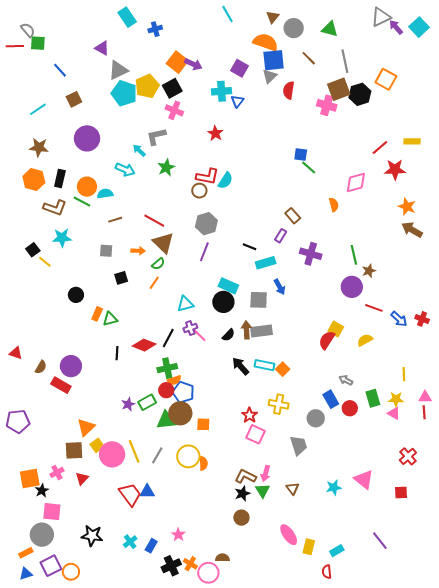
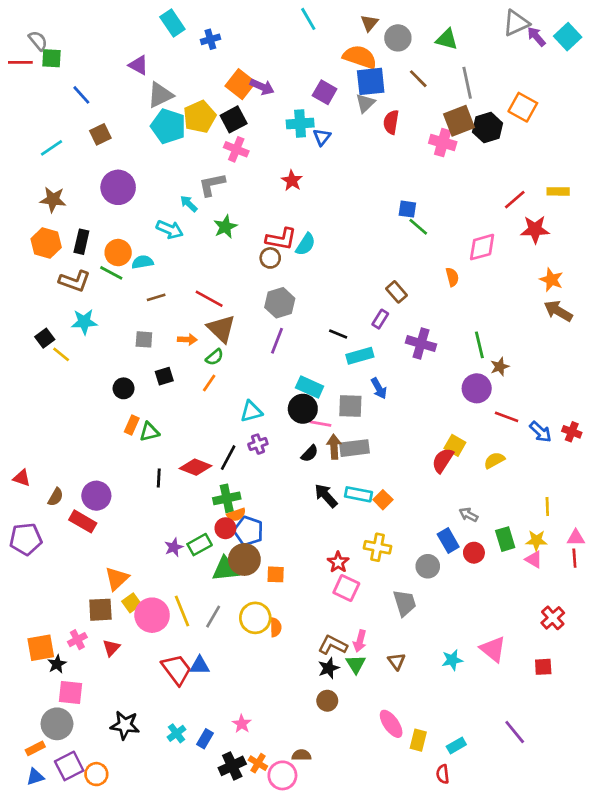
black circle: (76, 295) -> (124, 388), moved
pink line: (199, 335) -> (320, 424), moved, turned -35
purple pentagon: (18, 421) -> (26, 539), moved

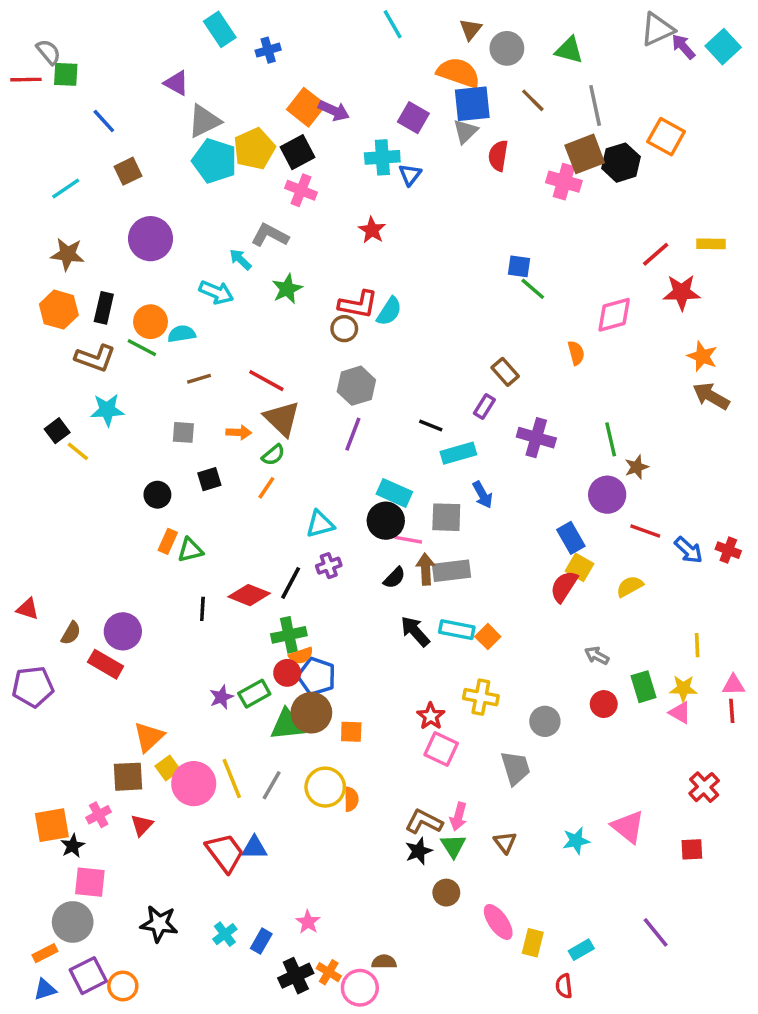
gray L-shape: (212, 185) -> (270, 235), turned 40
blue rectangle: (448, 540) -> (571, 538), moved
brown circle: (327, 701) -> (446, 893), moved

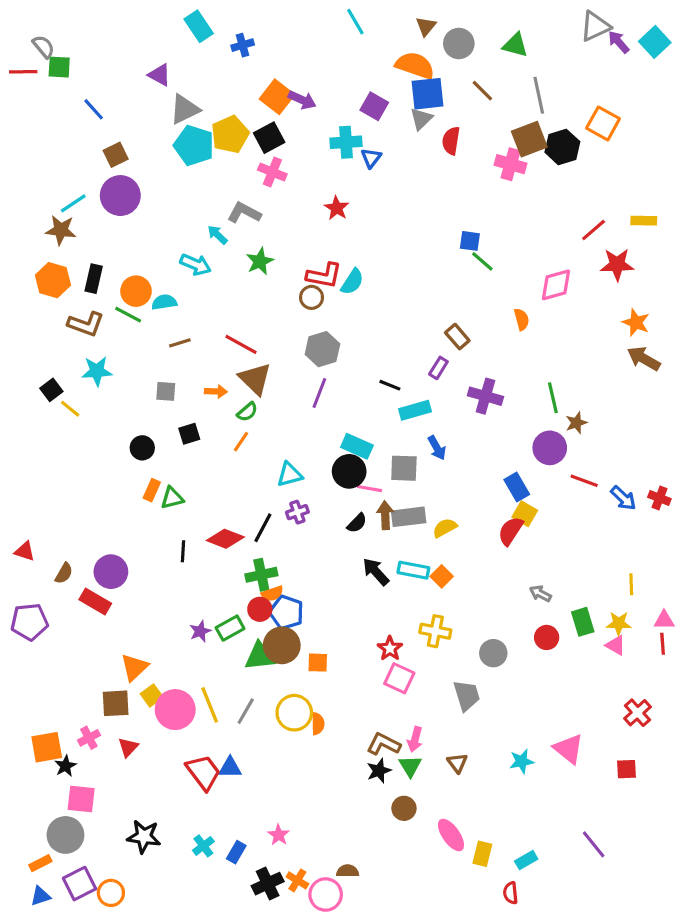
cyan line: (66, 189) -> (73, 203), moved
purple circle: (150, 239) -> (120, 196), moved
yellow semicircle: (630, 586) -> (445, 528), moved

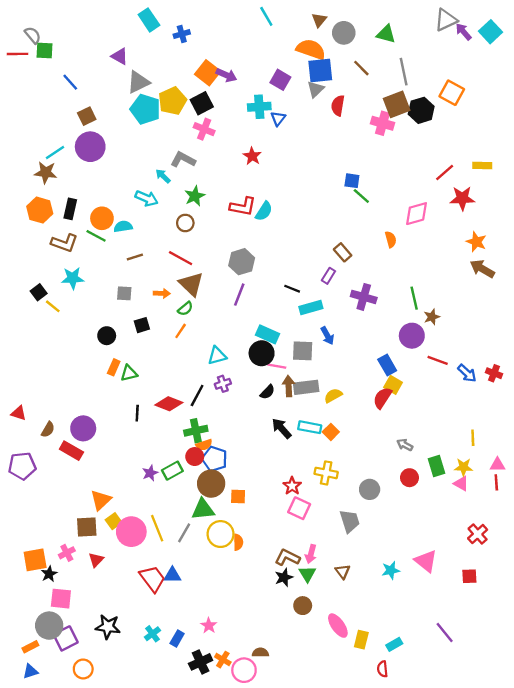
brown circle: (312, 297) -> (185, 223), moved
green triangle: (260, 656) -> (203, 509), moved
purple square: (80, 884) -> (66, 638), moved

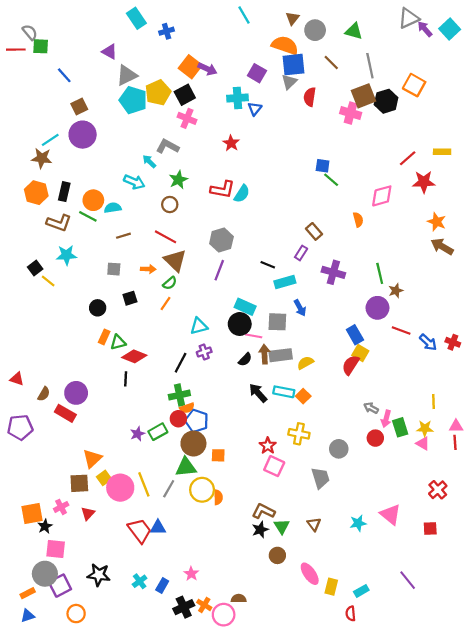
red diamond: (169, 404) -> (134, 356), moved
pink arrow: (311, 554) -> (386, 419), moved

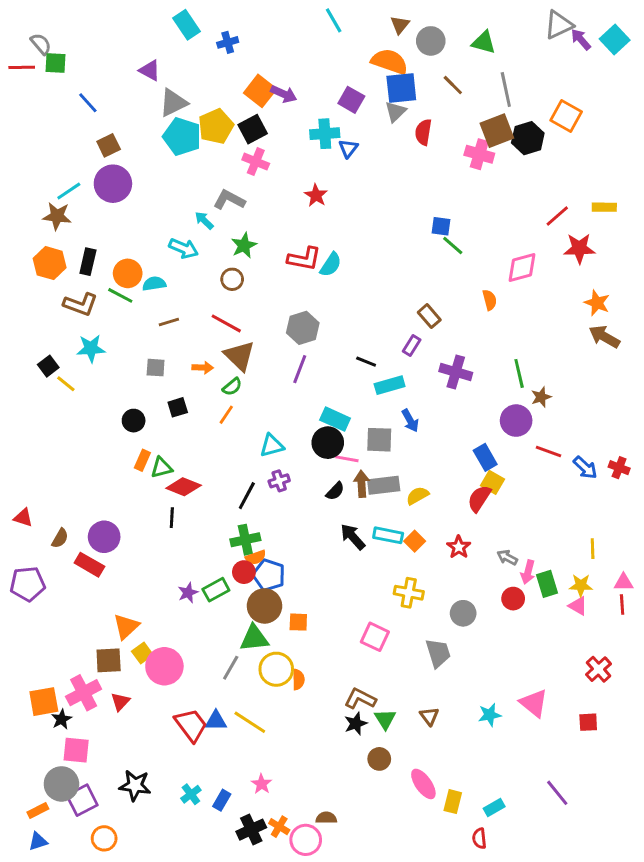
red star: (268, 446) -> (459, 547), moved
yellow line: (144, 484) -> (250, 722), moved, turned -35
pink cross: (61, 507) -> (84, 693), size x1.6

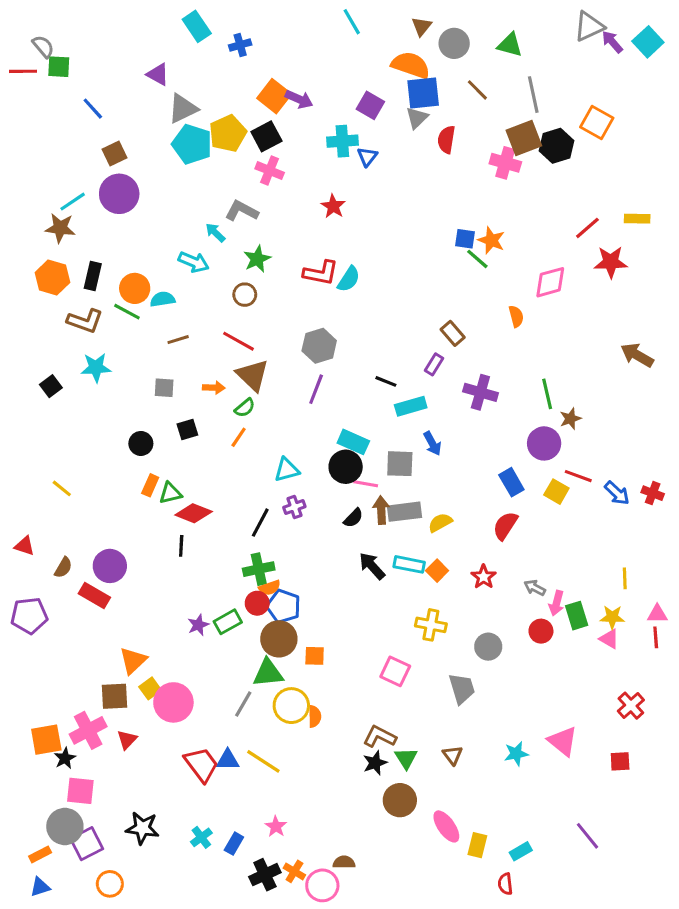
orange star: (597, 303) -> (491, 240), moved
yellow line: (66, 384) -> (62, 488), moved
yellow square: (493, 482) -> (556, 492), moved
brown circle: (379, 759) -> (400, 800), size x1.4

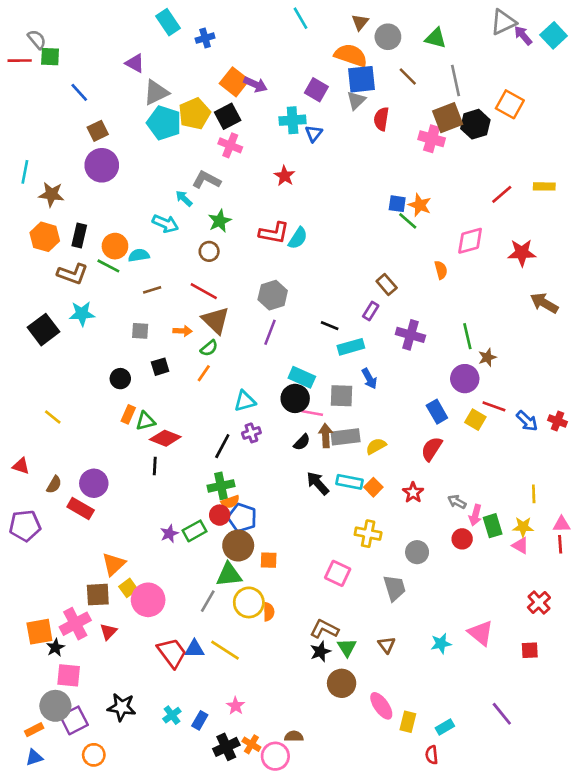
cyan line: (73, 202) -> (25, 172), moved, turned -45
red star: (611, 262) -> (522, 253), moved
black square: (51, 386) -> (43, 330), size x1.6

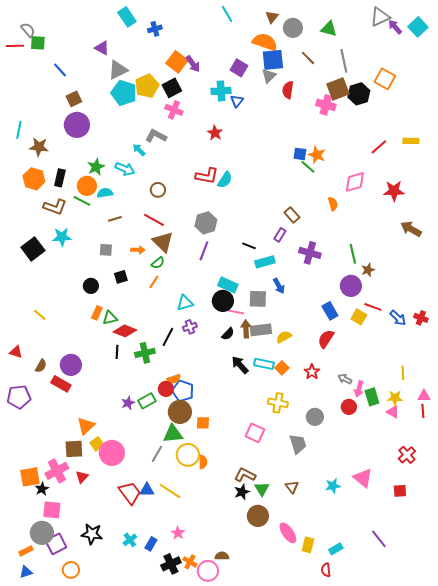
purple arrow: (255, 84) -> (193, 64), turned 30
green star: (220, 221) -> (96, 167), moved
green cross: (221, 486) -> (145, 353), moved

